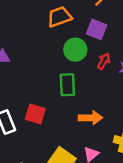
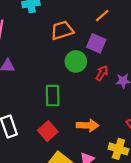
green rectangle: (67, 85) -> (53, 96), moved
red square: (35, 114) -> (48, 131), moved, turned 30

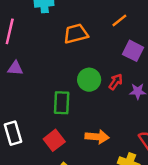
purple square: (96, 43) -> (133, 51), moved
green circle: (76, 61) -> (89, 80), moved

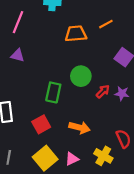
orange line: (119, 20) -> (106, 24), moved
red arrow: (116, 82) -> (103, 91), moved

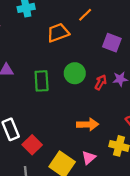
green rectangle: (53, 92) -> (42, 81), moved
red square: (41, 124) -> (32, 145), moved

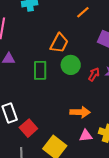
orange trapezoid: (58, 33) -> (59, 43), moved, turned 135
pink triangle: (89, 158) -> (86, 136), moved, turned 32

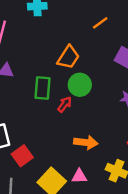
red arrow: (94, 74) -> (65, 104), moved
pink triangle: (86, 136) -> (79, 176), moved

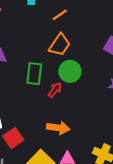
orange line: (100, 23) -> (60, 15), moved
orange arrow: (86, 142) -> (58, 128), moved

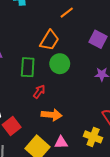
orange line: (60, 15) -> (67, 13), moved
red arrow: (55, 90) -> (39, 92), moved

